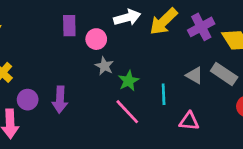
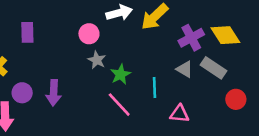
purple rectangle: (69, 26) -> (27, 32), moved
purple cross: (201, 27) -> (191, 38), moved

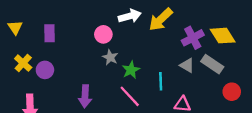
purple circle: (22, 93) -> (45, 70), moved
purple arrow: (54, 93) -> (85, 96), moved

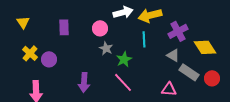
yellow arrow: (161, 19) -> (150, 15), turned 30
purple rectangle: (50, 33) -> (64, 27), moved
yellow diamond: (223, 36) -> (205, 47), moved
gray rectangle: (212, 64) -> (189, 72), moved
cyan line: (161, 81) -> (144, 39), moved

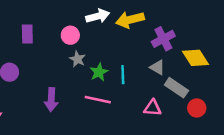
cyan line: (144, 39) -> (123, 75), moved
red circle: (212, 78) -> (197, 108), moved
pink line: (123, 82) -> (98, 100), turned -35

